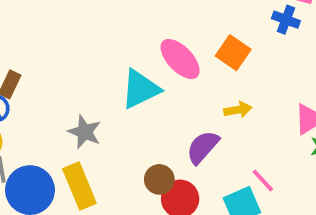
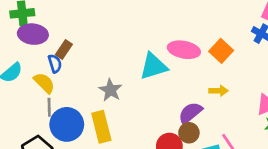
pink ellipse: (180, 59) -> (184, 50), turned -44
brown circle: (159, 179) -> (189, 133), moved

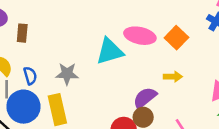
brown rectangle: (64, 50) -> (22, 33), turned -30
blue semicircle: (55, 64) -> (30, 76), moved
gray star: (110, 90) -> (67, 74), turned -30

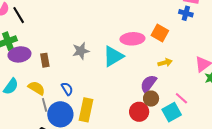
gray star: (67, 74) -> (81, 51), moved
blue semicircle: (30, 76) -> (67, 89), moved
yellow rectangle: (57, 110) -> (86, 110), turned 40

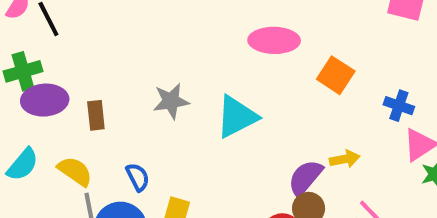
blue cross: (186, 13) -> (399, 106), moved
pink ellipse: (132, 39) -> (274, 40), moved
yellow arrow: (165, 63) -> (345, 159), moved

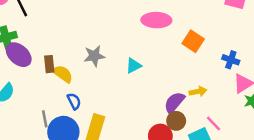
purple ellipse: (45, 100) -> (19, 55), turned 45
cyan triangle: (237, 117) -> (134, 66), size x0.6
yellow semicircle: (75, 171) -> (63, 74), moved

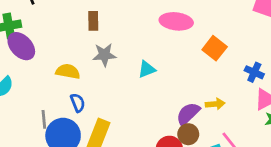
brown rectangle: (49, 64) -> (93, 21), moved
yellow semicircle: (63, 74) -> (68, 72), turned -30

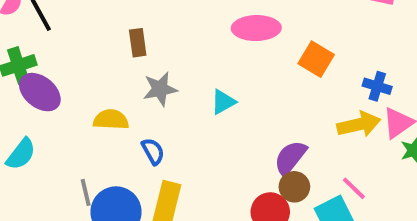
blue semicircle: (78, 103) -> (153, 151), moved
yellow arrow: (215, 104) -> (359, 124), moved, size x1.5

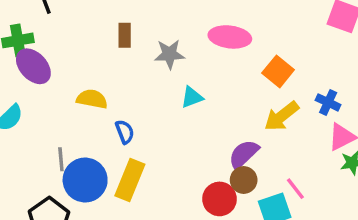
gray star: (160, 89) -> (170, 54), moved
yellow arrow: (359, 124) -> (282, 116), moved, turned 147

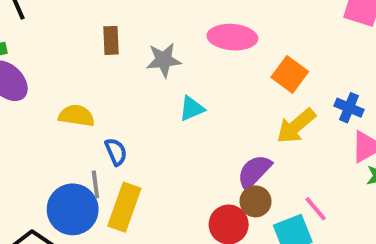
gray line: (61, 159) -> (95, 184), moved

